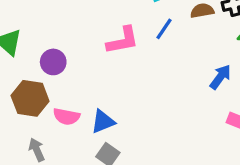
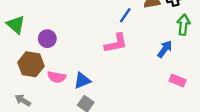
pink L-shape: (123, 40) -> (116, 43), moved
gray arrow: (37, 150) -> (23, 100), moved, turned -35

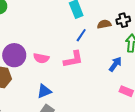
purple circle: (47, 39) -> (14, 55), size x1.5
pink semicircle: (57, 77) -> (41, 58), moved

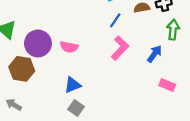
pink L-shape: (73, 59) -> (120, 48), moved, turned -35

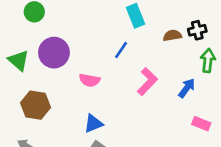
blue line: (115, 20) -> (121, 50), moved
purple circle: (38, 43) -> (54, 53), moved

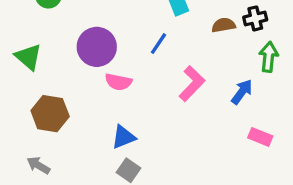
purple circle: (54, 53) -> (97, 47), moved

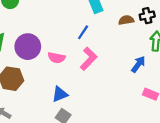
purple circle: (97, 47) -> (28, 47), moved
pink L-shape: (192, 84) -> (89, 59), moved

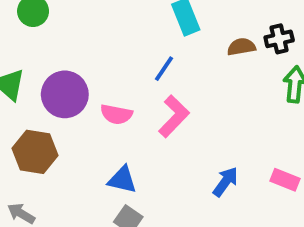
blue arrow: (138, 64) -> (225, 182), moved
blue triangle: (60, 94) -> (122, 180), turned 35

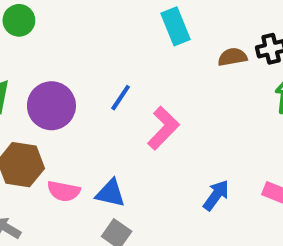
blue line: (164, 69) -> (121, 98), moved
pink semicircle: (116, 114) -> (64, 191), moved

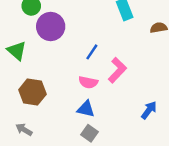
purple circle: (51, 106) -> (51, 26), moved
pink semicircle: (64, 191) -> (88, 82), moved

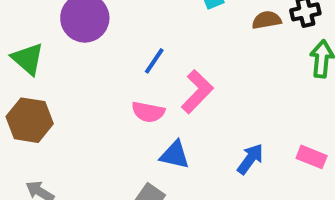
brown hexagon: (32, 92) -> (30, 120), moved
blue triangle: (86, 109) -> (175, 155), moved

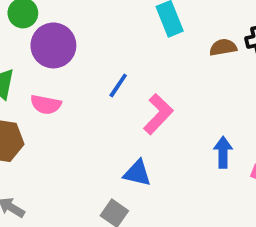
pink semicircle: (148, 112) -> (46, 105), moved
blue arrow: (250, 159) -> (223, 152), moved, turned -36

